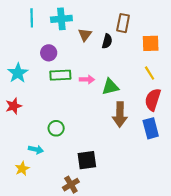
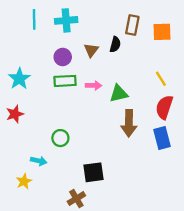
brown triangle: (85, 35) -> (91, 50), moved
orange square: (151, 43) -> (162, 32), moved
purple circle: (49, 53) -> (63, 57), moved

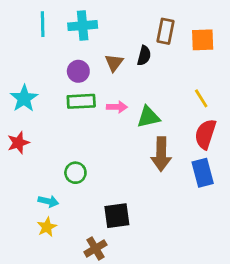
yellow star: (24, 181) -> (47, 227), moved

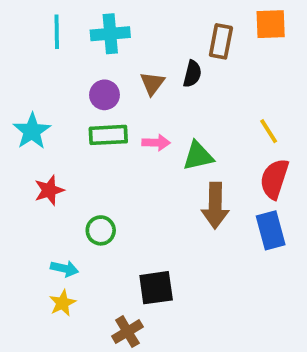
orange square: (203, 40) -> (271, 24), moved
red star: (18, 143) -> (49, 190), moved

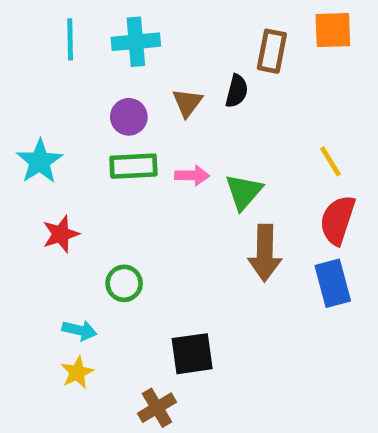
green triangle: (198, 156) -> (244, 192), turned -36

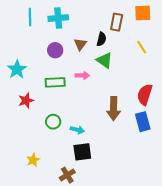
yellow line: (331, 161) -> (142, 47), moved
green rectangle: (133, 166) -> (55, 82), moved
green triangle: (244, 192) -> (104, 60), moved, turned -36
cyan arrow: (80, 330) -> (77, 130), moved

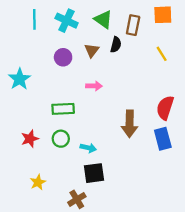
cyan cross: (58, 18) -> (67, 21), turned 30
green triangle: (104, 60) -> (103, 19), moved
green rectangle: (55, 82) -> (63, 109), moved
red star: (26, 101) -> (30, 139), moved

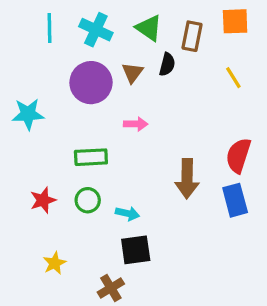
purple circle: (63, 57) -> (91, 83), size x1.6
cyan star: (19, 79) -> (28, 114), turned 30

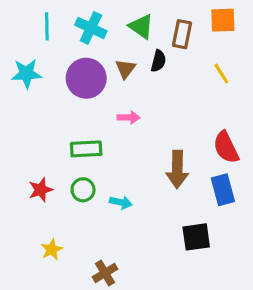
cyan star: (28, 114) -> (26, 74), moved
red semicircle: (238, 155) -> (226, 147), turned -44
black square: (136, 250) -> (196, 237), moved

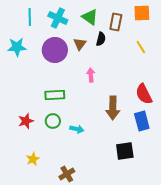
pink arrow: (129, 118) -> (91, 75), moved, turned -96

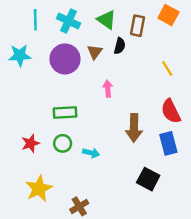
orange square: (142, 13) -> (168, 15), turned 30
yellow line: (141, 47) -> (167, 68), moved
black square: (125, 151) -> (148, 179), turned 36
yellow star: (33, 159) -> (39, 189), size x1.6

